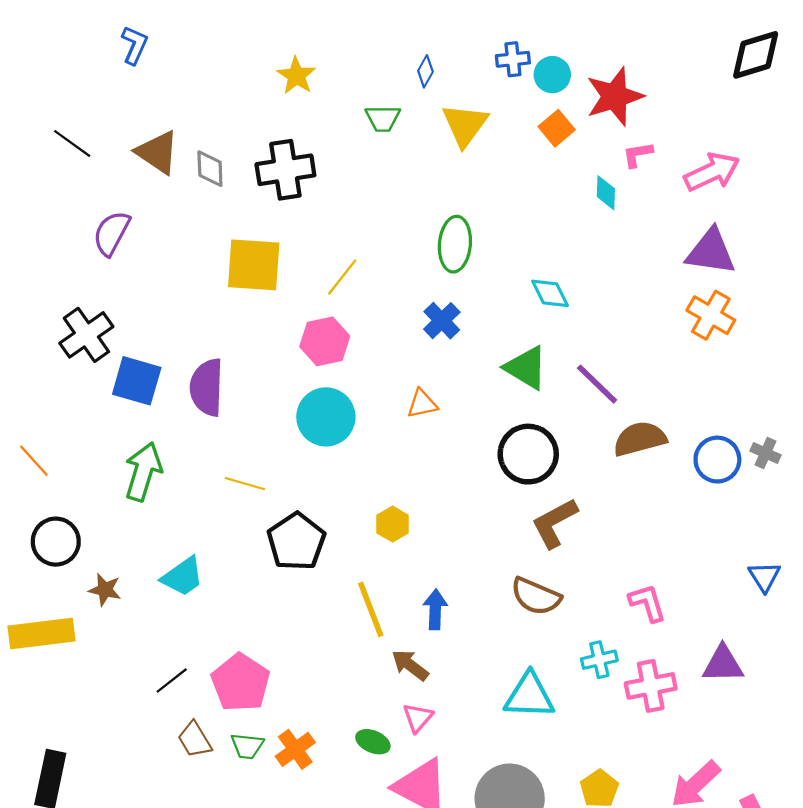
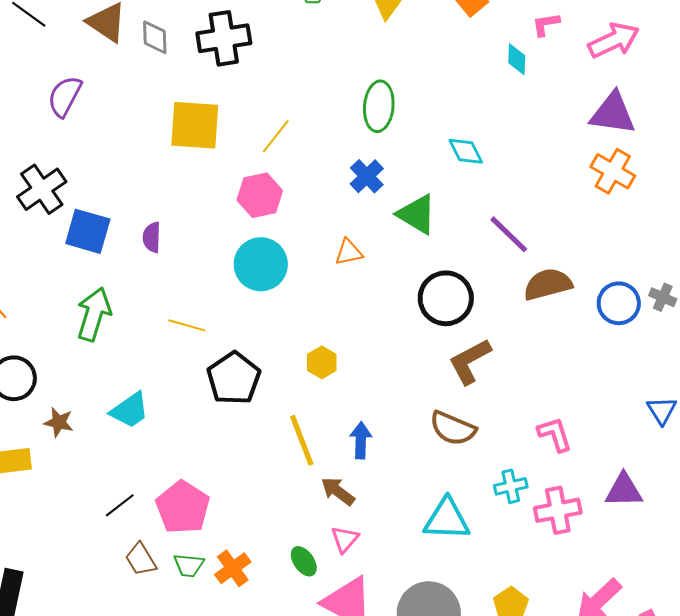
green triangle: (526, 368) -> (417, 214), moved
purple semicircle: (207, 387) -> (152, 237), size x0.6
green ellipse: (373, 742) -> (304, 561), turned 32

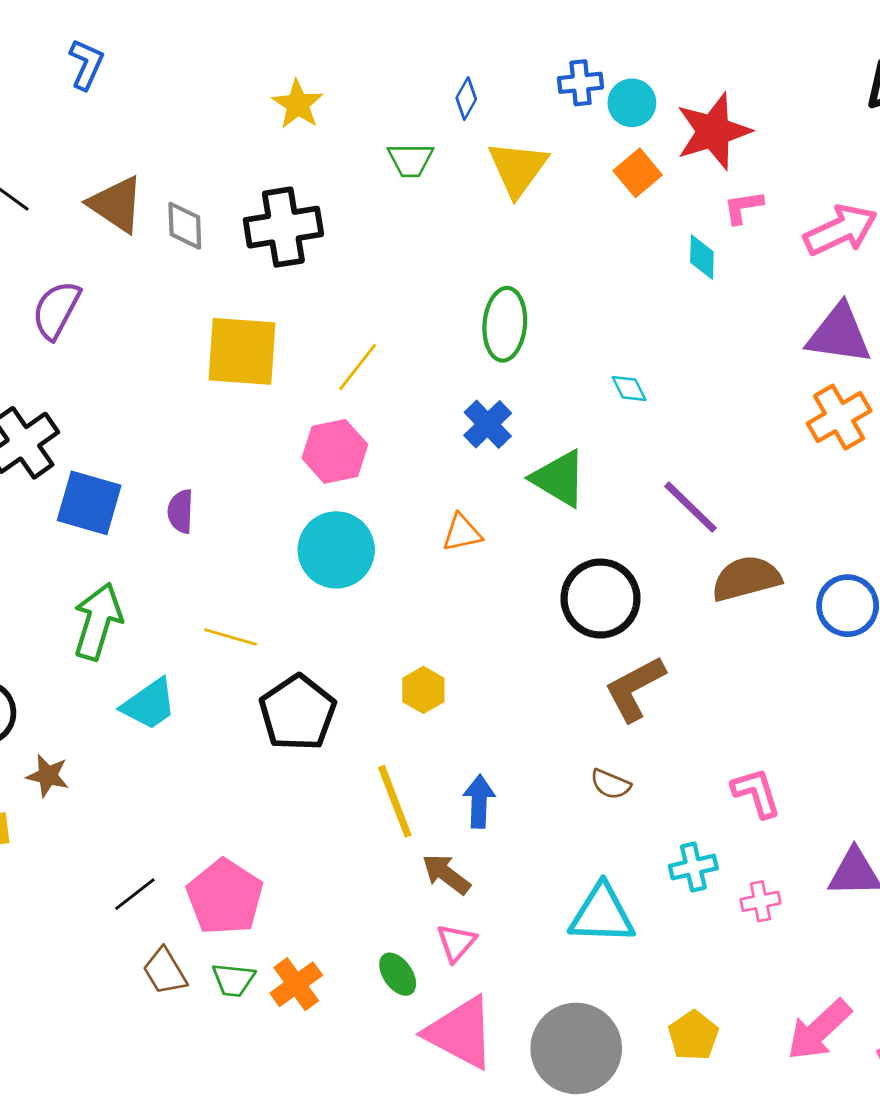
cyan diamond: (466, 151) -> (629, 389), size x0.7
orange cross: (613, 171) -> (839, 417), turned 30
cyan trapezoid: (130, 410) -> (149, 704), moved
brown semicircle: (453, 428) -> (610, 784), size x0.6
pink cross: (558, 510) -> (760, 901), size x0.6

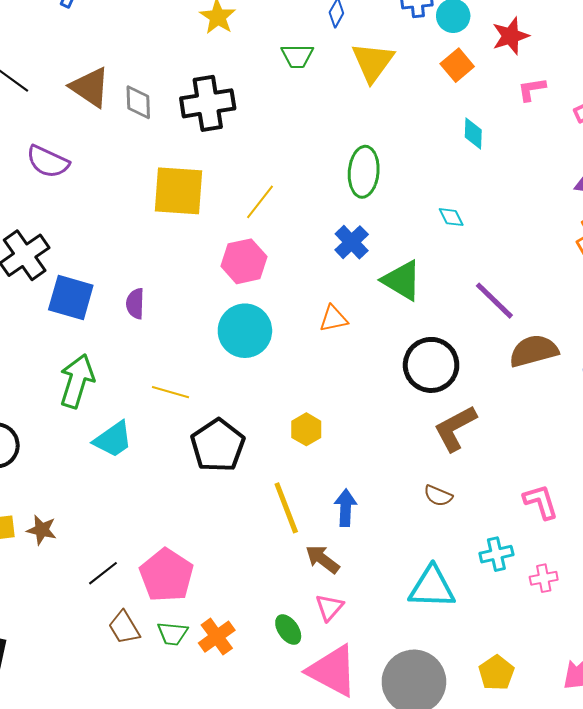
red star: (713, 131) -> (511, 36), size x0.7
cyan diamond: (702, 257) -> (473, 134), moved
purple semicircle: (56, 310) -> (48, 162), turned -93
brown star: (48, 776) -> (42, 530), moved

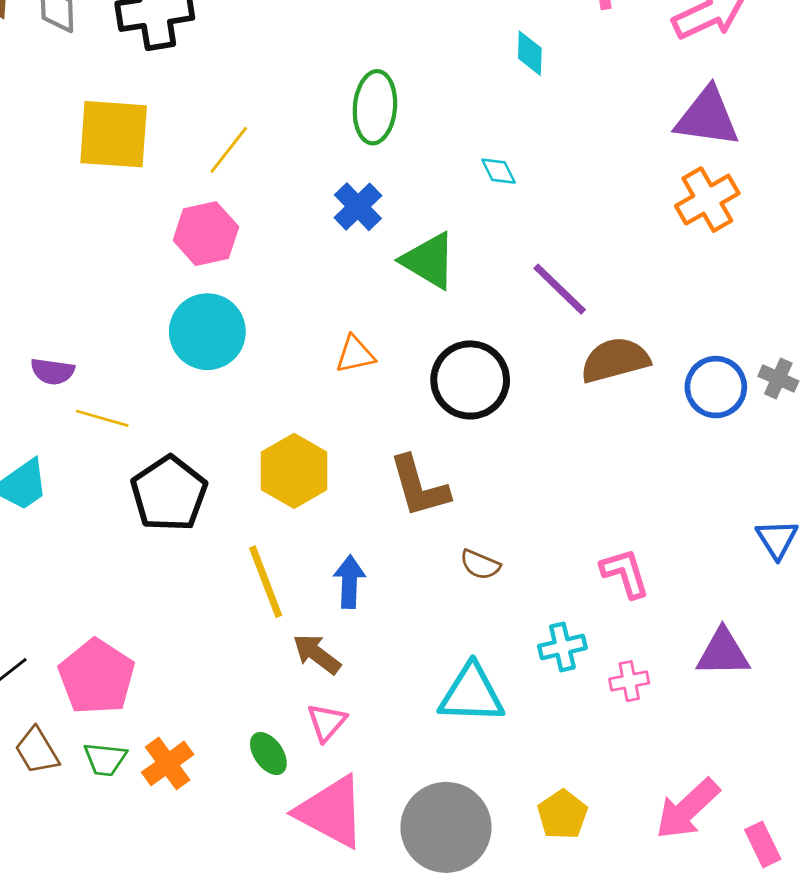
purple semicircle: (135, 304) -> (53, 371), moved, turned -84
orange triangle: (333, 319) -> (355, 354), moved
brown L-shape: (455, 428) -> (419, 486), moved, turned -78
yellow hexagon: (306, 429) -> (294, 471), size x1.6

